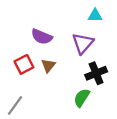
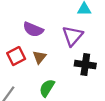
black cross: (96, 73) -> (85, 65), turned 30
green semicircle: (82, 98) -> (47, 88), moved

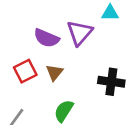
purple triangle: (73, 36) -> (80, 33), moved

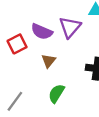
red square: (25, 71) -> (17, 44), moved

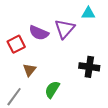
brown triangle: (49, 61) -> (30, 70), moved

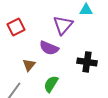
purple semicircle: (39, 33) -> (49, 48), moved
red square: (16, 44) -> (16, 27), moved

